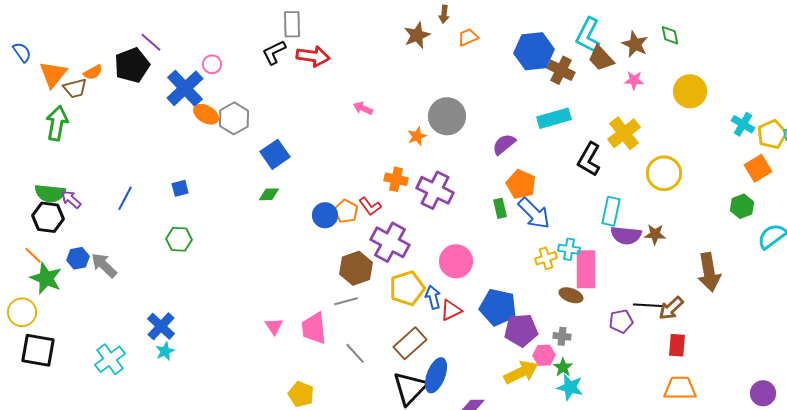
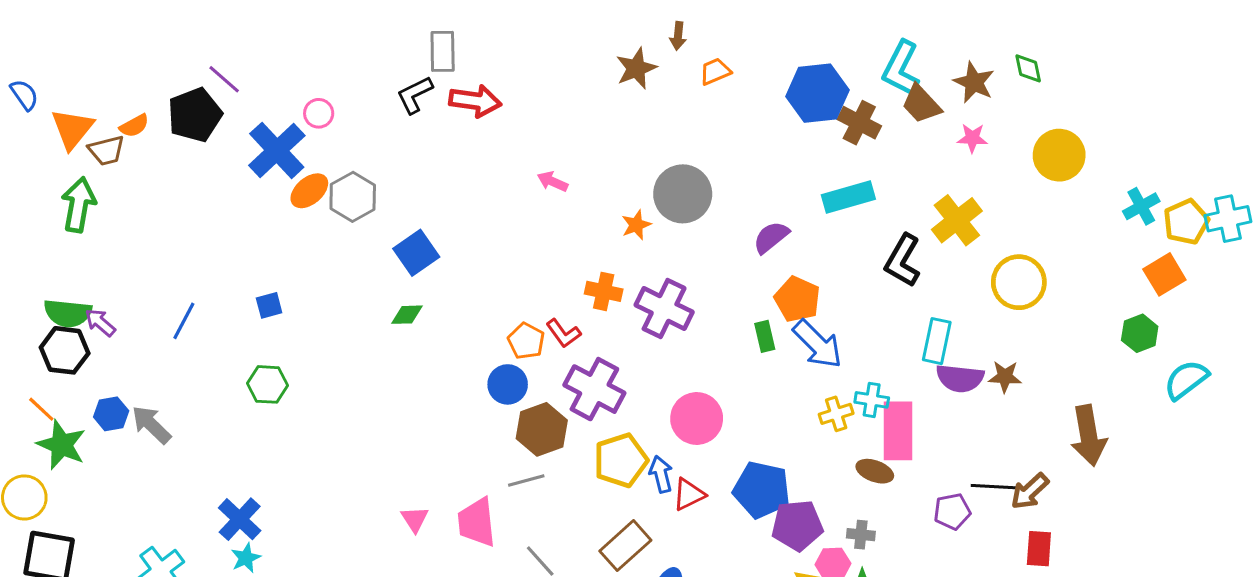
orange ellipse: (206, 114) -> (309, 191), turned -70
cyan cross: (743, 124) -> (1141, 206), turned 30
blue circle: (325, 215) -> (508, 384), moved

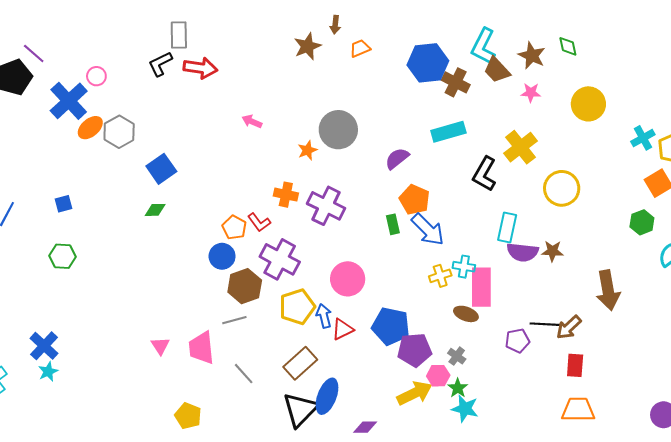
gray cross: (861, 535) -> (457, 356), turned 30

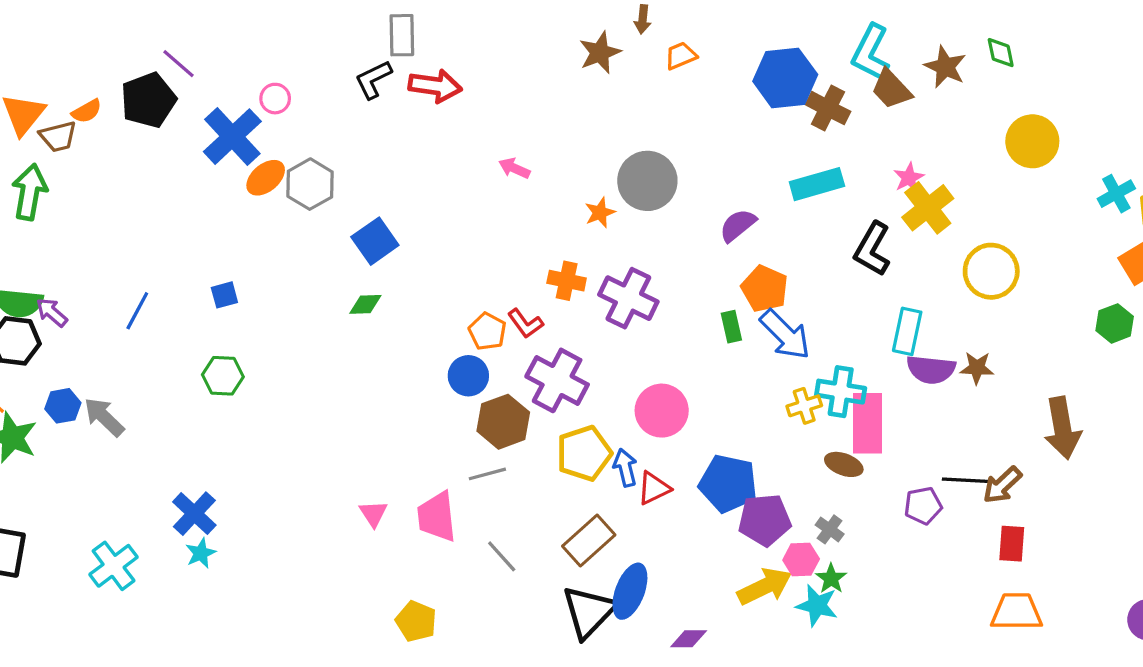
pink star: (531, 93) -> (909, 178), moved, turned -30
cyan cross: (464, 267) -> (841, 392), size x1.4
cyan star: (465, 409) -> (817, 605), moved

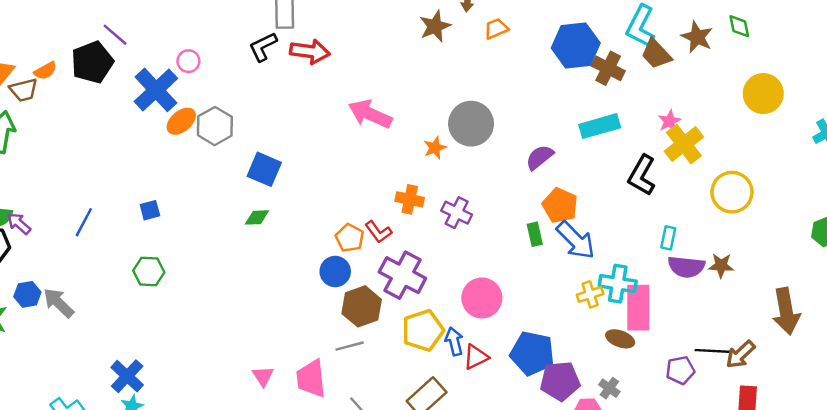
pink arrow: (514, 168) -> (370, 114), size x1.8
blue square: (375, 241) -> (264, 169), turned -32
purple cross: (628, 298) -> (457, 213), size x0.7
cyan rectangle: (907, 331) -> (668, 238), size x0.7

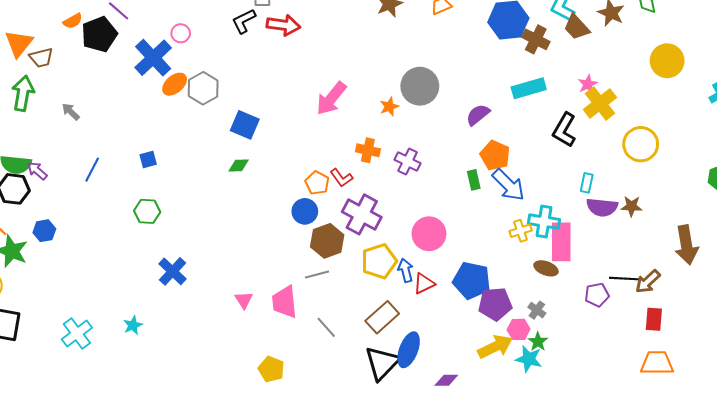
orange semicircle: (45, 71) -> (73, 21), moved
pink arrow: (370, 114) -> (331, 98), moved, turned -75
gray arrow: (59, 303) -> (71, 112), moved, size x0.7
blue cross: (127, 376) -> (173, 271), moved

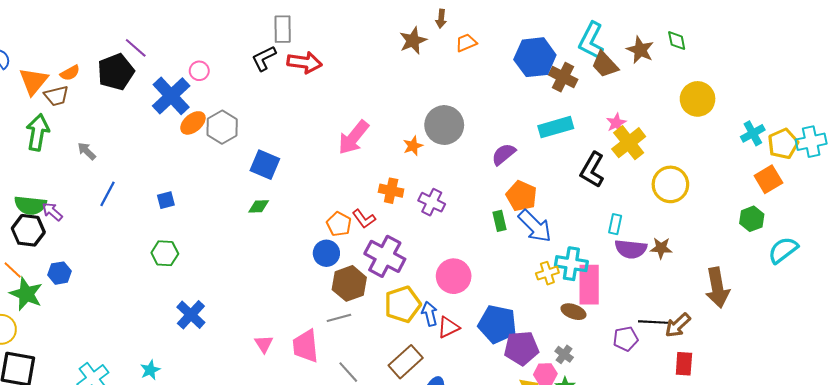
orange semicircle: (73, 21) -> (70, 73), moved
blue line: (92, 170) -> (107, 194), moved

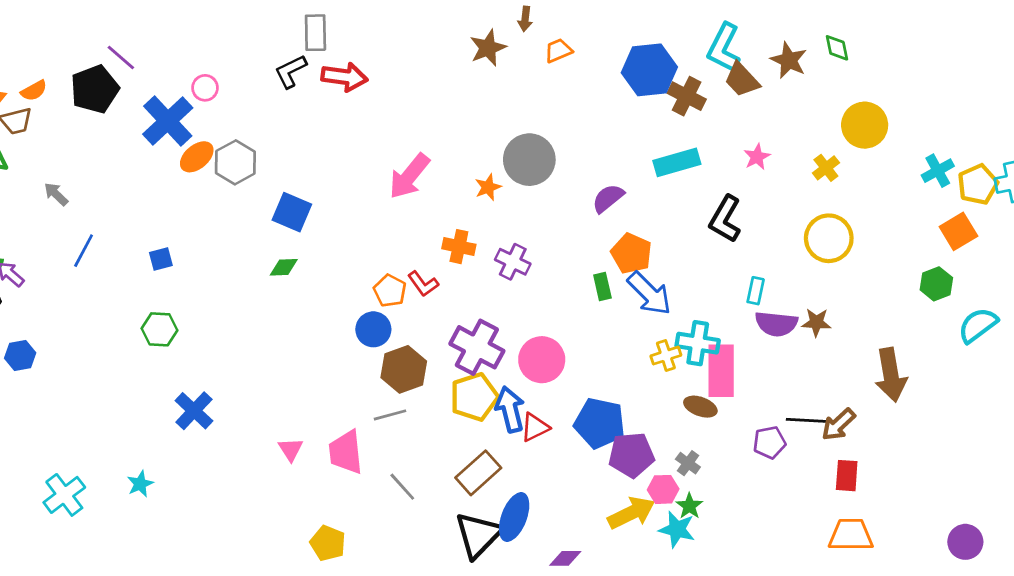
yellow cross: (629, 143) -> (826, 168), moved, size x0.6
purple cross: (385, 256) -> (477, 347), moved
blue arrow: (430, 314) -> (510, 409), size x1.4

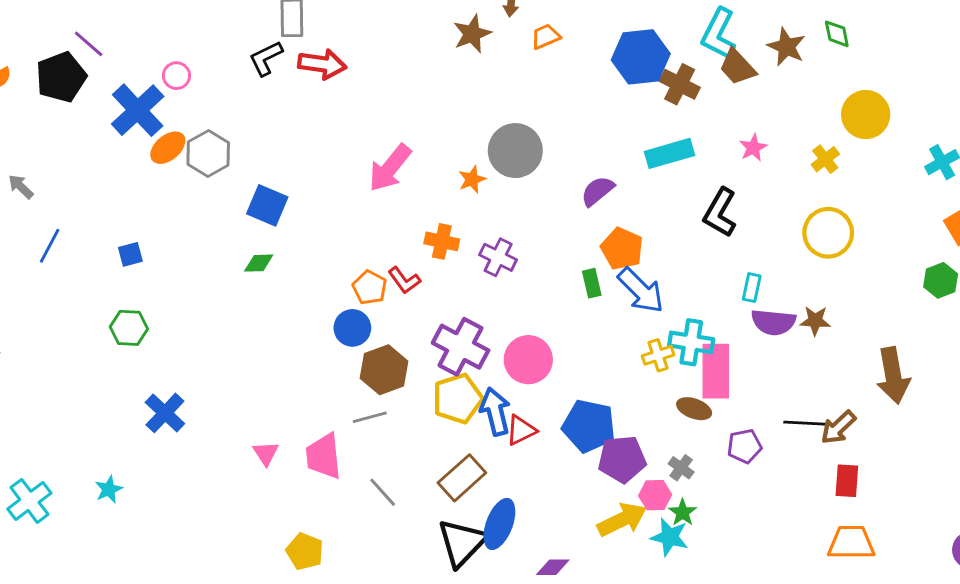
purple pentagon: (769, 442) -> (745, 446), moved

